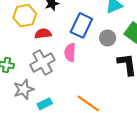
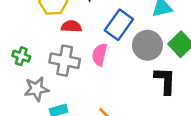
gray circle: (108, 38) -> (147, 45), size x1.5
gray cross: (43, 62) -> (65, 61), turned 30

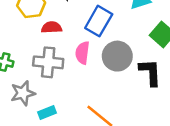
gray circle: (147, 45) -> (117, 56), moved

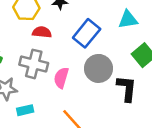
pink semicircle: (82, 53) -> (61, 78), moved

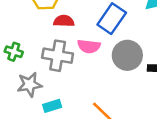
pink semicircle: (61, 78) -> (89, 46), moved, turned -95

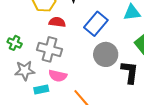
pink semicircle: (89, 46) -> (58, 76), moved

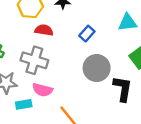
blue rectangle: (96, 24) -> (87, 34), size x0.6

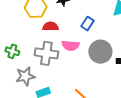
pink semicircle: (43, 90) -> (70, 45), moved

